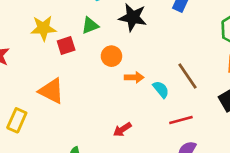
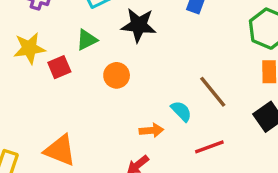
orange arrow: (134, 77) -> (151, 130), moved
orange triangle: (51, 91) -> (60, 150), moved

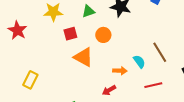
red square: (59, 67) -> (70, 34), moved
orange triangle: (60, 150) -> (83, 57), moved

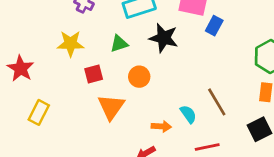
orange triangle: (83, 57) -> (111, 107), turned 35
yellow rectangle: (30, 80) -> (39, 112), moved

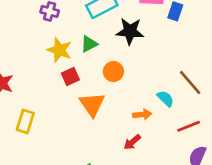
yellow star: (70, 44) -> (59, 50), moved, turned 30

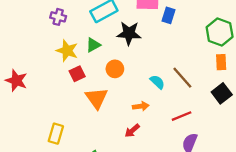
cyan semicircle: (166, 99) -> (157, 82), moved
yellow rectangle: (25, 121) -> (56, 134), moved

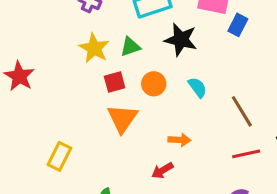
red square: (77, 74) -> (115, 82), moved
cyan semicircle: (157, 82) -> (197, 87), moved
red line: (182, 116) -> (246, 154), moved

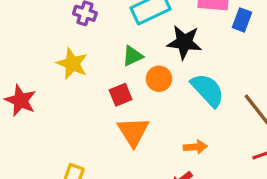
yellow star: (94, 48) -> (72, 64), moved
orange circle: (154, 84) -> (159, 79), moved
cyan semicircle: (197, 87) -> (208, 90), size x1.6

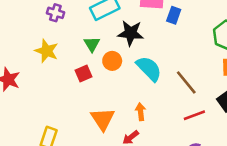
green triangle: (133, 56) -> (92, 44), turned -35
orange triangle: (133, 132) -> (103, 119), moved
orange arrow: (195, 147) -> (141, 112), turned -91

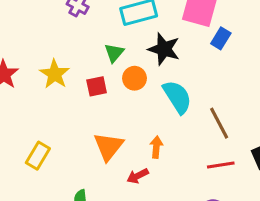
yellow star: (47, 51) -> (55, 74), moved

